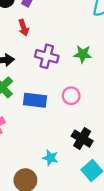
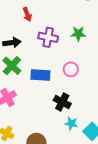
black cross: (82, 139) -> (62, 102), moved
cyan star: (50, 158) -> (71, 123), moved

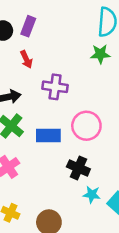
green star: (78, 34) -> (100, 54), moved
pink circle: (71, 69) -> (86, 126), size x1.5

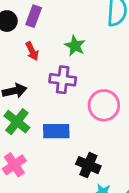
green star: (100, 54) -> (75, 46), moved, turned 30
pink circle: (86, 126) -> (104, 105), moved

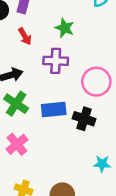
black cross: (88, 165) -> (84, 119), moved

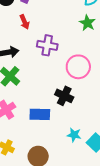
green star: (65, 28) -> (87, 23), moved
blue rectangle: (54, 109) -> (40, 114), moved

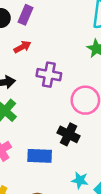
red arrow: (24, 22) -> (22, 47), turned -96

